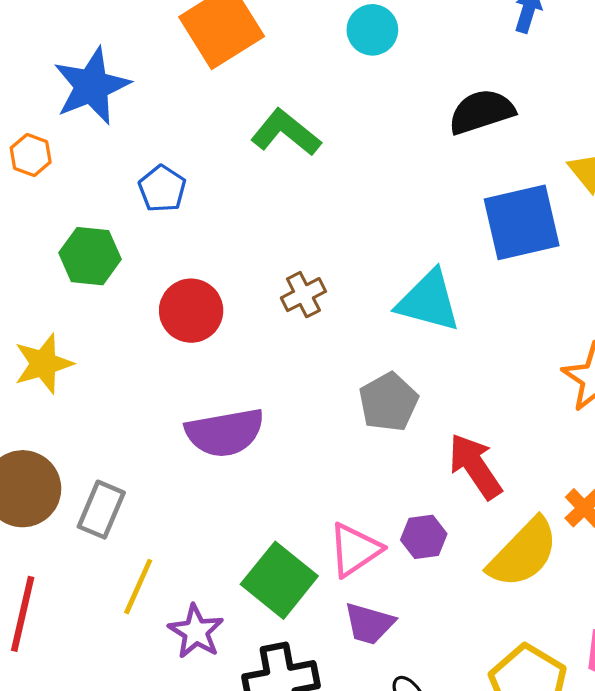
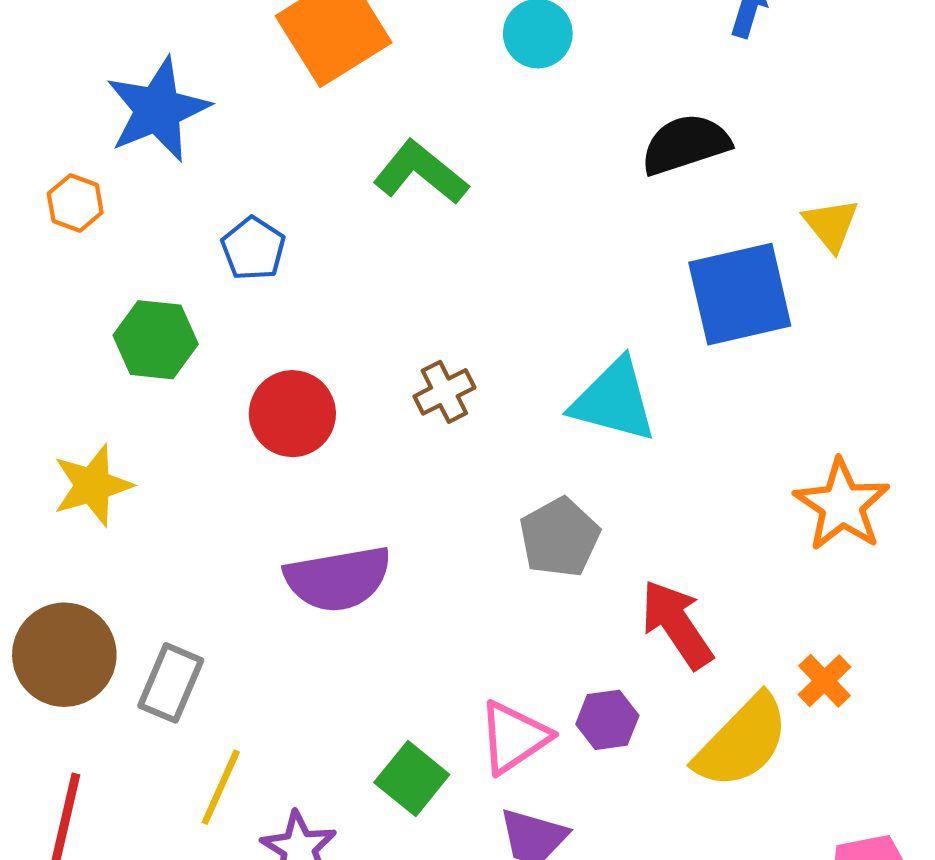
green square: (279, 580) -> (412, 778), size x0.7

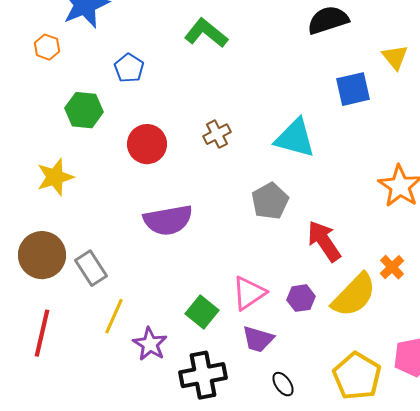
blue square: (740, 294) -> (353, 89), size x0.7
gray rectangle: (171, 683) -> (91, 268), turned -56
purple hexagon: (607, 720) -> (301, 298), moved

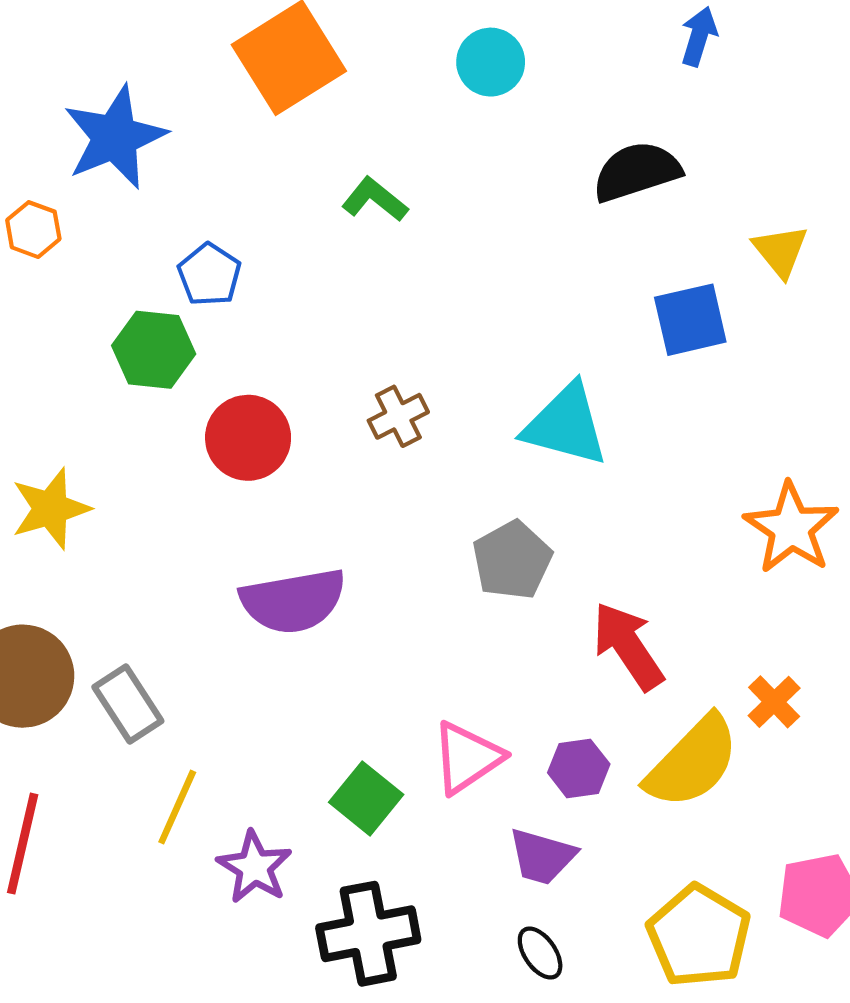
green L-shape: (206, 33) -> (375, 199), size x0.7
green hexagon: (84, 110) -> (154, 350), moved
purple trapezoid: (258, 339) -> (542, 856), moved

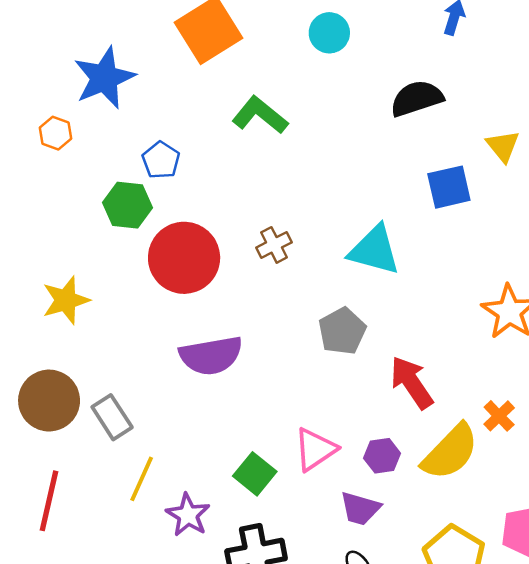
green L-shape: (375, 199) -> (260, 115), size x1.4
red circle: (248, 438) -> (184, 258), size x1.4

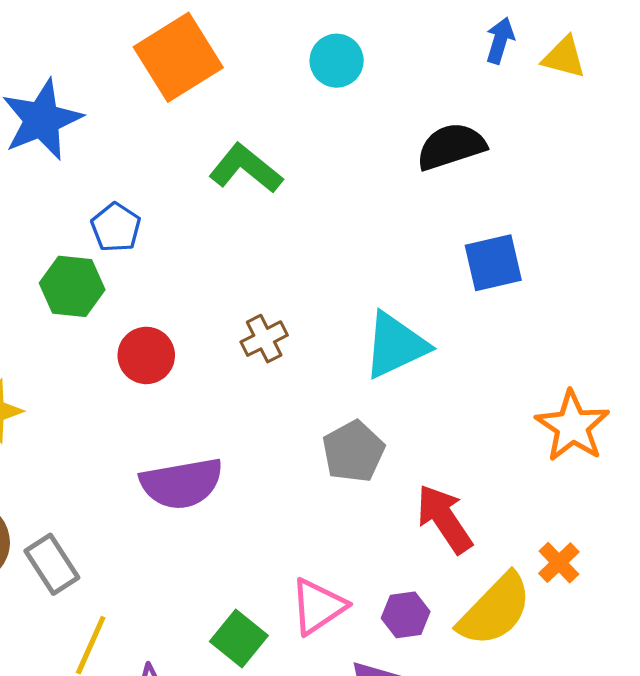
yellow triangle: (503, 146) -> (564, 57), moved, turned -36
cyan triangle: (374, 250) -> (396, 345), turned -40
red circle: (184, 258) -> (146, 355), size x0.6

